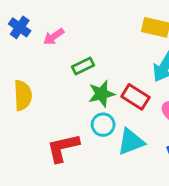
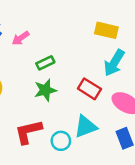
green star: (102, 94) -> (45, 90), moved
cyan circle: (103, 125) -> (61, 141), moved

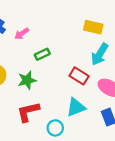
green star: (45, 90) -> (27, 80), moved
cyan circle: (61, 141) -> (55, 128), moved

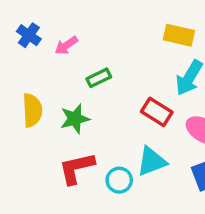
cyan circle: (55, 128) -> (119, 180), moved

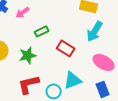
red rectangle: (157, 112) -> (66, 48), moved

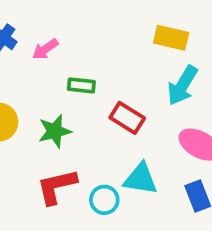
green rectangle: (42, 31) -> (81, 85), turned 32
cyan triangle: (73, 80) -> (141, 179), turned 30

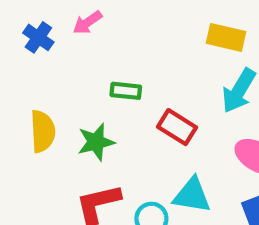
pink arrow: (45, 49) -> (87, 23), moved

